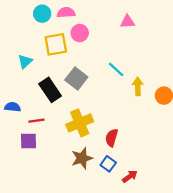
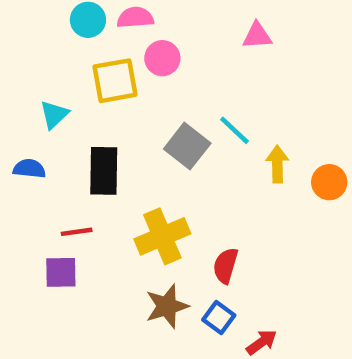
gray square: (76, 79) -> (187, 146), moved
black rectangle: (50, 90) -> (104, 171), turned 35
blue semicircle: (13, 107) -> (29, 169), moved

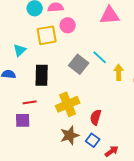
pink triangle: (257, 36) -> (110, 15), size x1.5

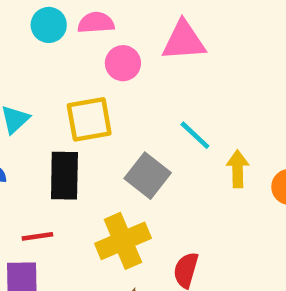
pink triangle: (110, 15) -> (184, 41), moved
yellow square: (47, 35) -> (89, 119), moved
gray square: (79, 64) -> (148, 176), moved

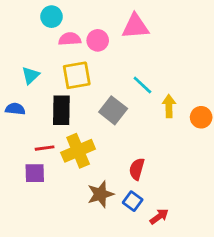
pink semicircle: (96, 23) -> (70, 39), moved
yellow cross: (123, 241) -> (78, 151), moved

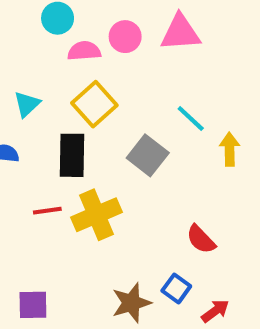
pink circle: (98, 40) -> (125, 37), moved
yellow square: (77, 75) -> (94, 104), turned -32
red semicircle: (137, 169) -> (201, 239), moved, turned -60
purple square: (35, 173) -> (33, 305), moved
brown star: (100, 194) -> (131, 303), moved

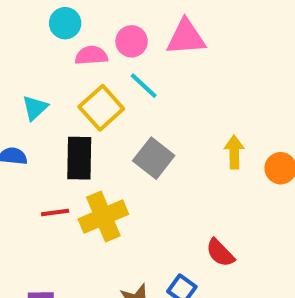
cyan line: (191, 119) -> (144, 86), moved
red semicircle: (201, 239) -> (220, 253), moved

